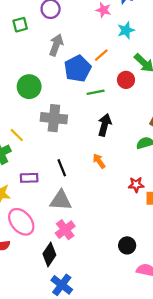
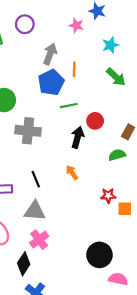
cyan star: (126, 30) -> (110, 45), moved
gray arrow: (56, 45) -> (50, 54), moved
orange line: (101, 55) -> (74, 69), turned -48
red circle: (126, 80) -> (95, 121), moved
black circle: (127, 245) -> (99, 255), size x1.5

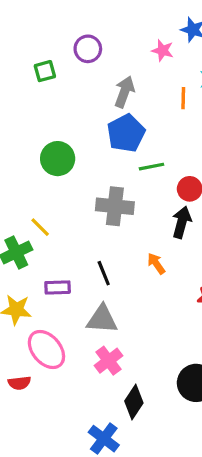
orange line: (74, 69) -> (183, 98), moved
gray cross: (28, 131) -> (115, 206), moved
black arrow: (78, 137) -> (182, 222), moved
black diamond: (24, 264) -> (134, 402), moved

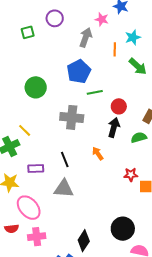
gray arrow: (124, 92) -> (86, 37), moved
pink cross: (109, 361) -> (37, 237), moved, turned 30

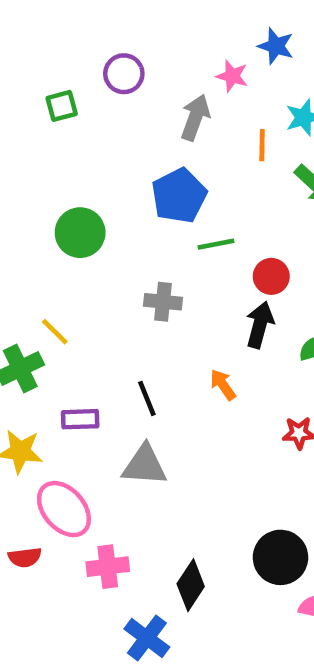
gray cross: (72, 117) -> (163, 302), size x0.7
pink cross: (37, 237) -> (108, 567), moved

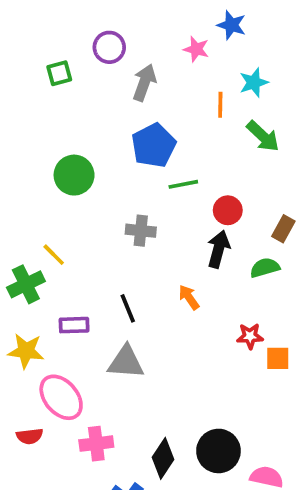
gray arrow: (195, 117) -> (144, 82), moved
black circle: (280, 557) -> (218, 451), moved

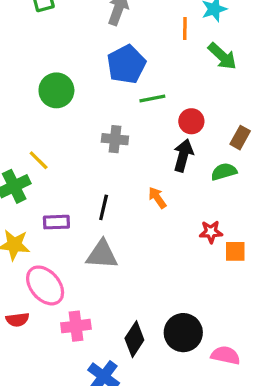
black line: (128, 308) -> (104, 207), turned 35

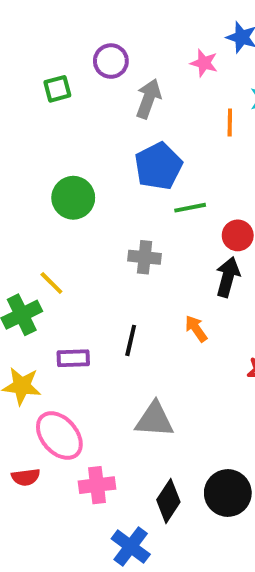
gray triangle: (102, 255) -> (154, 420), moved

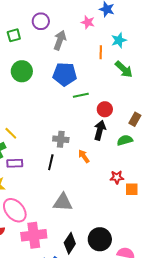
blue pentagon: (158, 166) -> (65, 74), turned 30
green circle: (73, 198) -> (22, 71), moved
gray cross: (145, 257) -> (61, 139), moved
purple rectangle: (73, 358) -> (15, 163), moved
pink cross: (97, 485) -> (34, 235), size x1.4

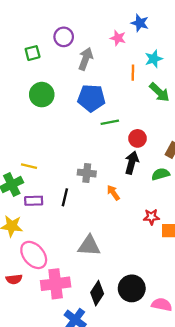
yellow line: (11, 133) -> (29, 166), turned -32
black line: (51, 162) -> (65, 197), moved

